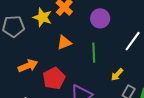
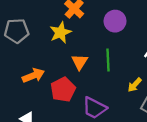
yellow star: (42, 17) -> (60, 33), moved, turned 30
orange triangle: (64, 43) -> (80, 62), moved, turned -35

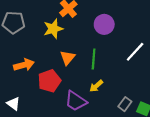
yellow arrow: (135, 85) -> (96, 86), moved

